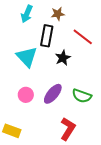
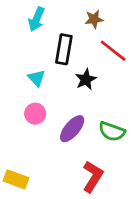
brown star: (58, 14) -> (94, 19), moved
cyan triangle: (27, 57) -> (37, 78), size x0.6
pink circle: (26, 95) -> (35, 114), moved

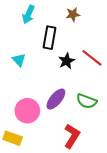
red line: (113, 51) -> (92, 58), moved
cyan triangle: (37, 78) -> (19, 60), moved
pink circle: (35, 114) -> (27, 111), moved, size x1.5

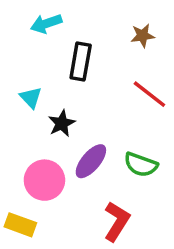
cyan arrow: (28, 14) -> (46, 24), turned 48
brown star: (73, 14) -> (143, 36), moved
black star: (66, 61) -> (62, 123), moved

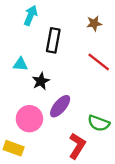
cyan arrow: (46, 24) -> (31, 15), turned 132
cyan triangle: (31, 98) -> (20, 64), turned -42
green semicircle: (141, 165) -> (99, 123), moved

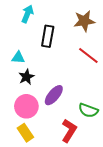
brown star: (94, 23) -> (84, 21), size x1.5
black star: (41, 81) -> (26, 77), moved
yellow rectangle: (14, 148) -> (25, 133), moved, turned 36

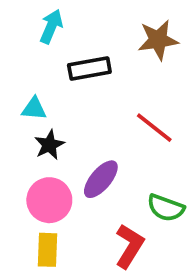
black rectangle: (48, 36) -> (89, 69), turned 70
red line: (88, 56) -> (154, 128), moved
yellow rectangle: (25, 133) -> (47, 250), turned 36

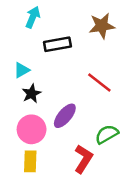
cyan triangle: (34, 109) -> (22, 70), turned -35
green semicircle: (166, 208) -> (107, 134), turned 130

